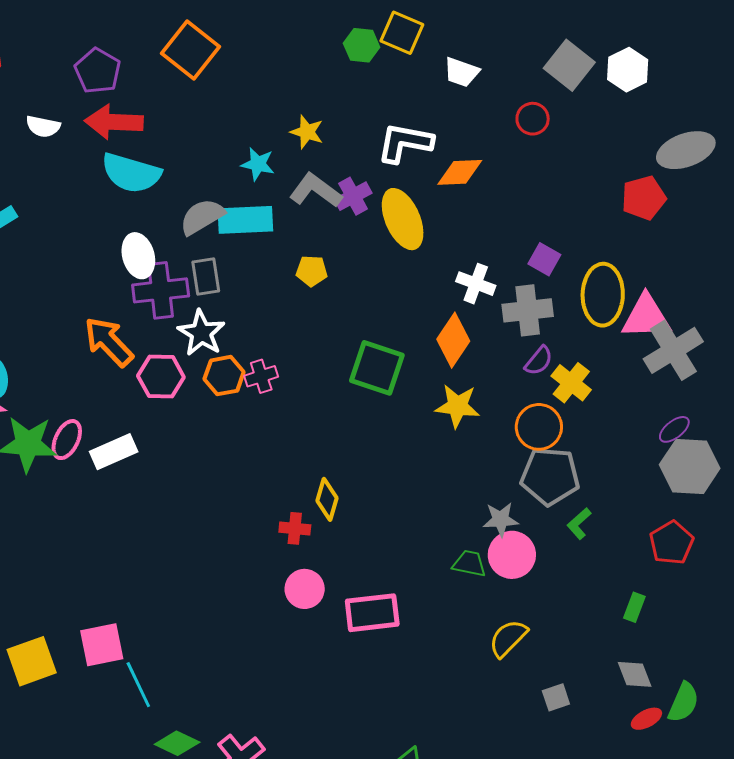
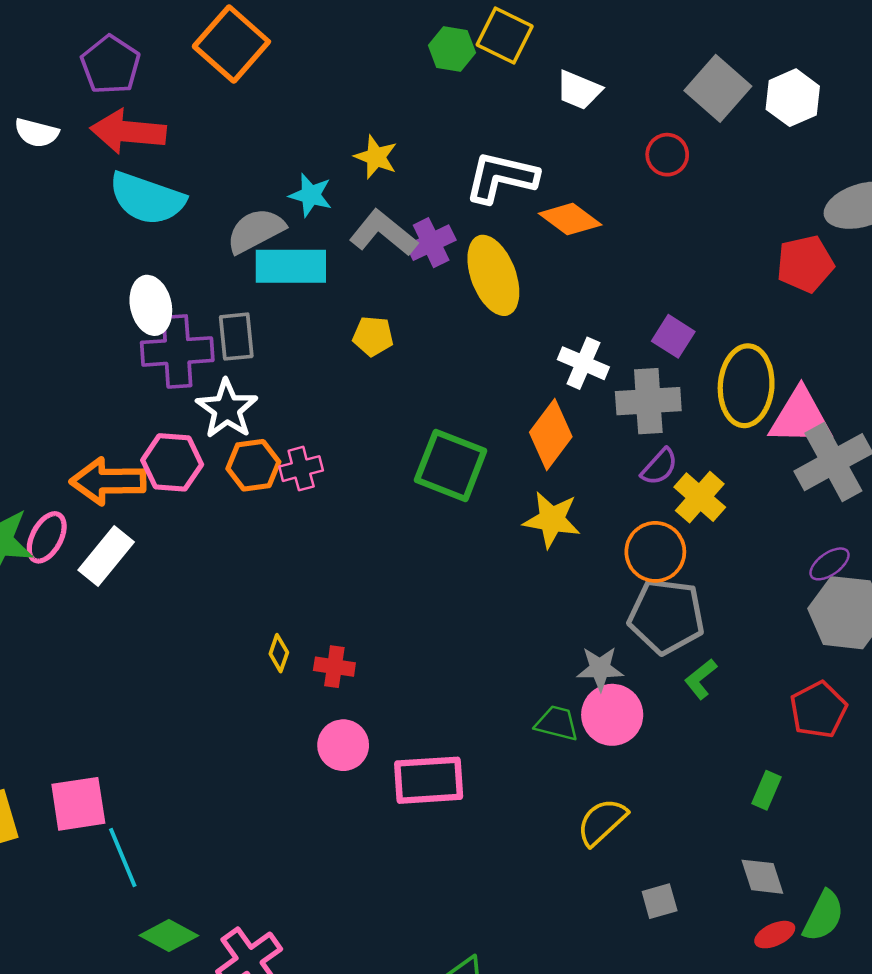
orange diamond: (460, 172) -> (570, 219), turned 36
gray semicircle: (202, 217) -> (256, 231), moved
orange arrow: (109, 342) -> (108, 481), moved, turned -50
white rectangle: (114, 452) -> (106, 556), turned -30
yellow diamond: (327, 499) -> (279, 653), moved, size x0.7

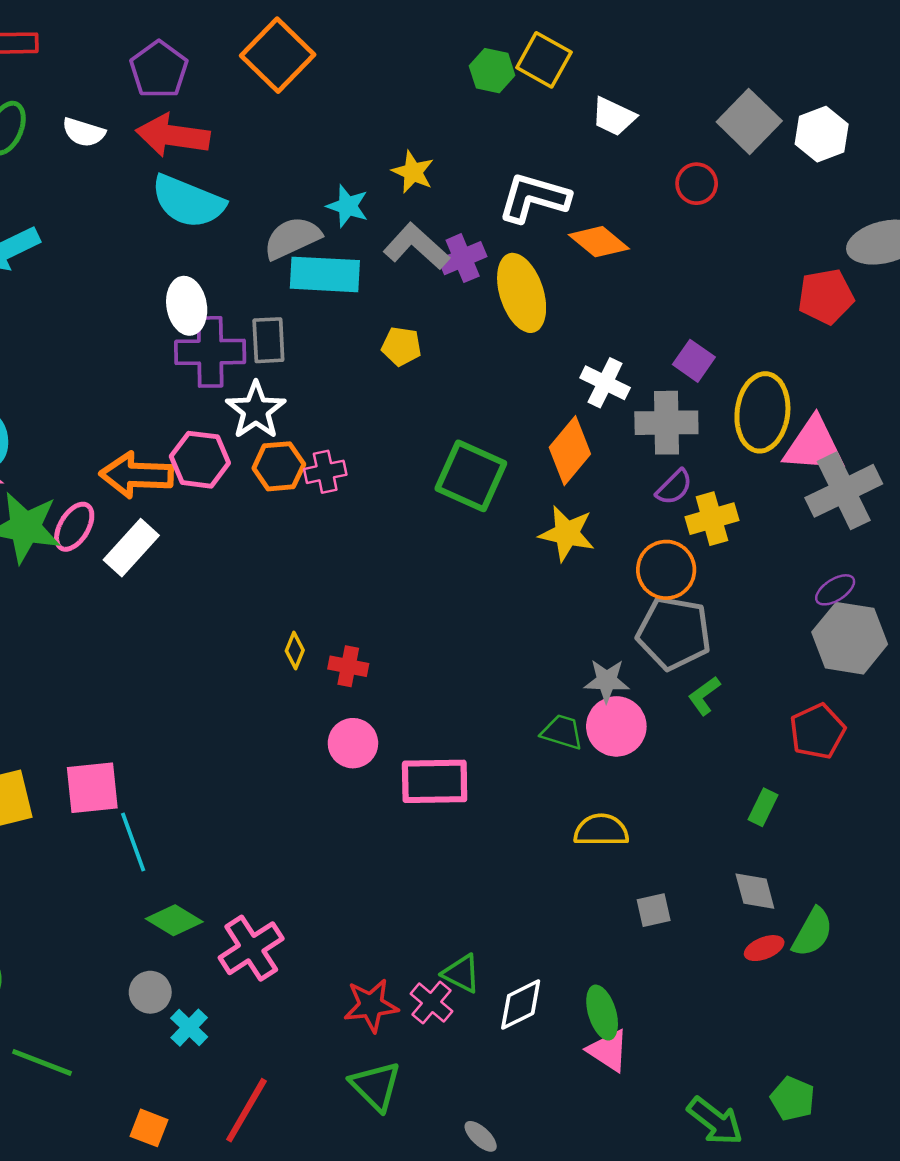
yellow cross: (700, 497) -> (712, 519), turned 30
yellow semicircle: (602, 822) -> (601, 830), turned 40

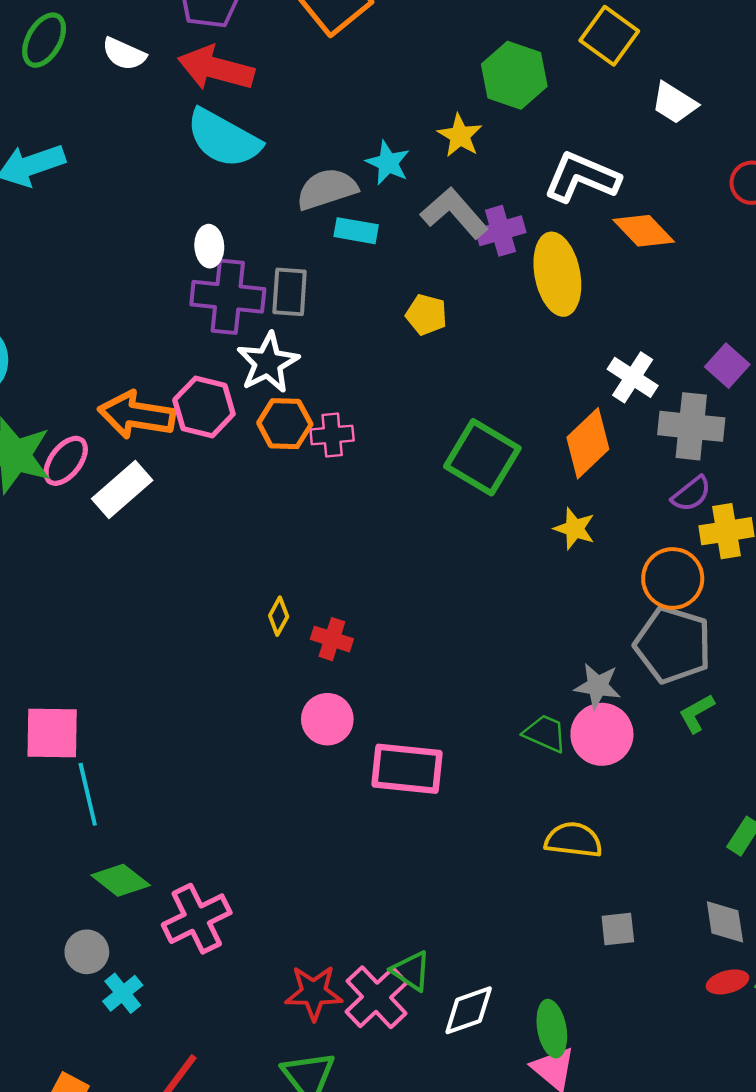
green hexagon: (492, 71) -> (514, 75), moved, size x1.4
cyan rectangle: (325, 274) -> (356, 231), size x0.6
white ellipse: (187, 306) -> (209, 246), size x0.7
yellow star: (567, 533) -> (574, 529), size x0.7
pink cross: (431, 1003) -> (377, 997), size x1.4

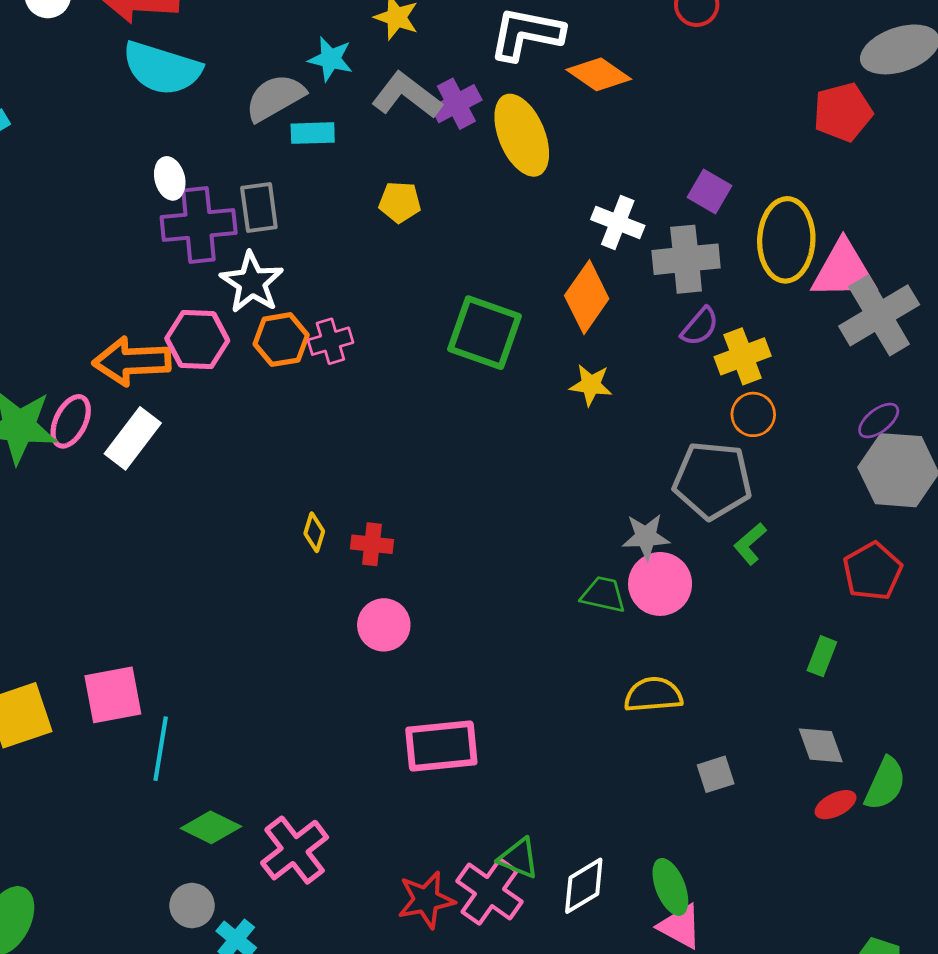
orange circle: (673, 578) -> (753, 414), moved, size x0.7
pink rectangle: (407, 769) -> (441, 746), moved
cyan line: (88, 794) -> (161, 749), turned 34

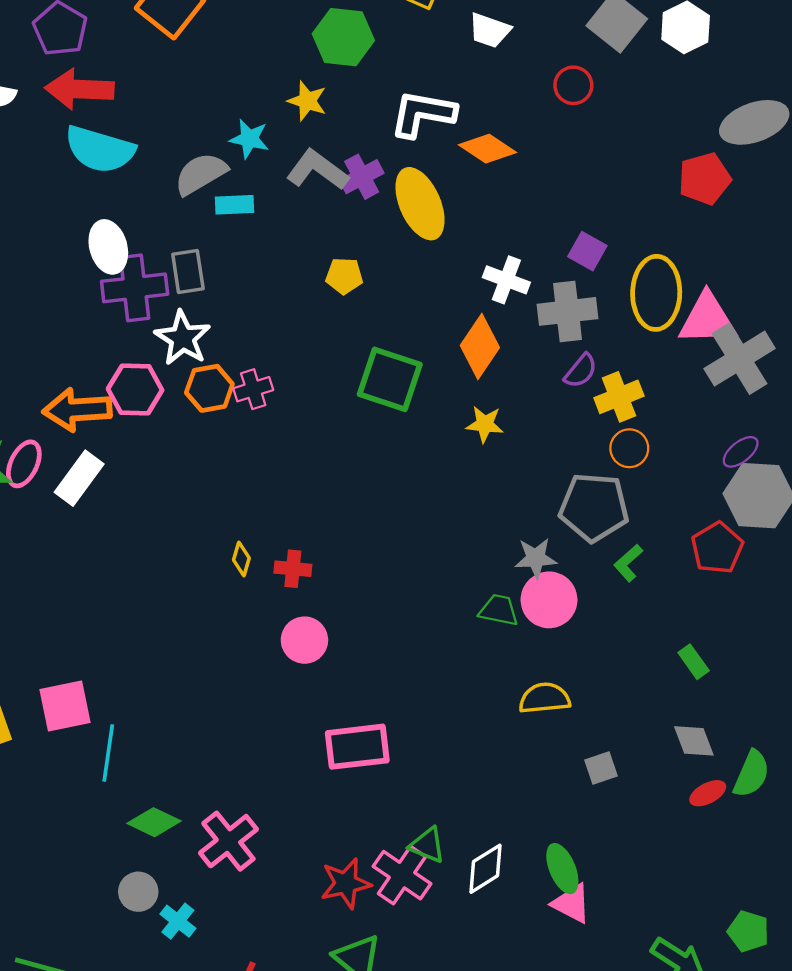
white ellipse: (170, 178) -> (108, 247), size x1.4
yellow pentagon: (400, 202) -> (344, 276), moved
red pentagon: (872, 571) -> (717, 548), moved
green rectangle: (822, 656) -> (694, 662), turned -56

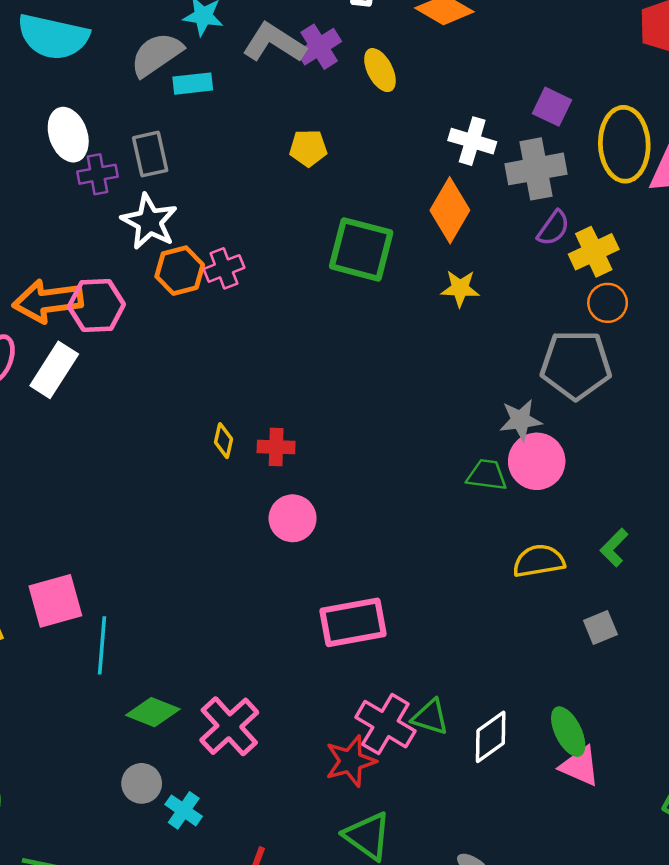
yellow ellipse: (420, 204) -> (380, 70), size x0.6
purple cross: (135, 288) -> (97, 174), size x0.6
pink hexagon: (135, 389) -> (96, 305), moved
green L-shape: (628, 563) -> (614, 548), moved
pink cross: (402, 875) -> (385, 724), moved

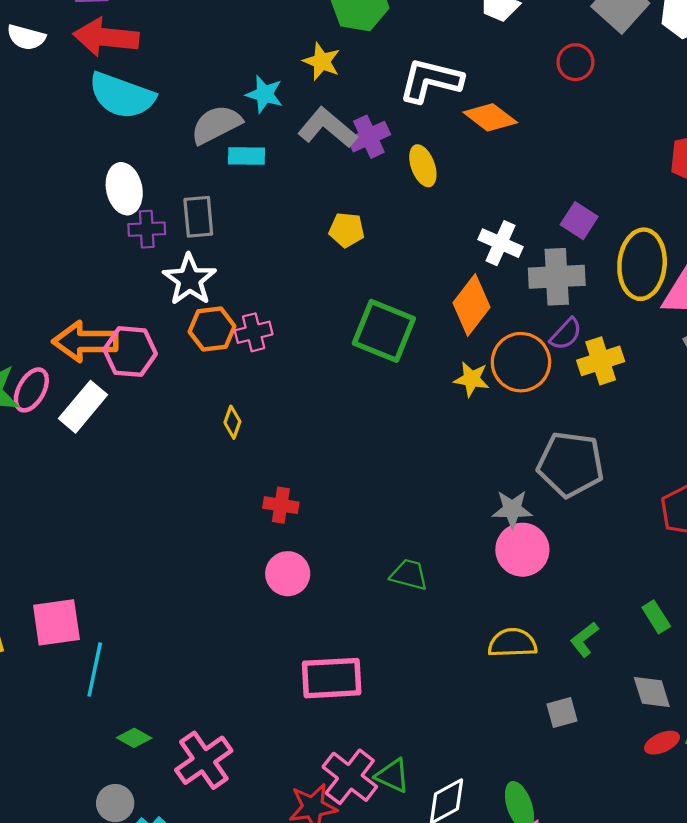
orange circle: (608, 303) -> (521, 362), moved, size x1.6
yellow diamond: (223, 441) -> (232, 422), moved
green trapezoid: (487, 475) -> (409, 575), moved
green diamond: (153, 712) -> (134, 738), size x0.7

